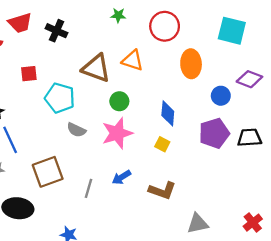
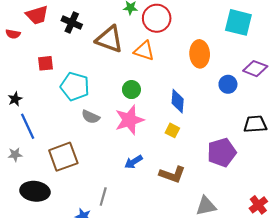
red circle: (165, 26) -> (157, 18), moved
brown triangle: (96, 68) -> (109, 39), moved
purple pentagon: (214, 133) -> (222, 152), moved
gray line: (88, 188) -> (103, 197), moved

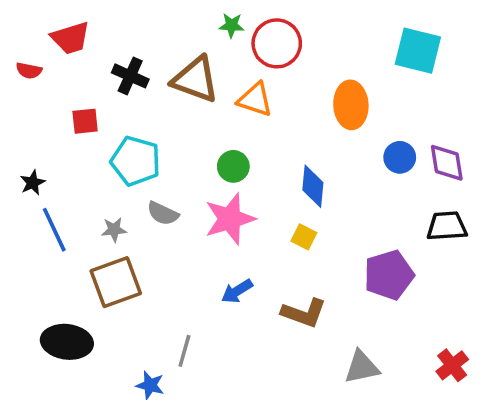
black cross: (72, 22) -> (130, 76), moved
purple diamond: (255, 69) -> (447, 163), moved, turned 60
gray star: (15, 155) -> (114, 230), moved

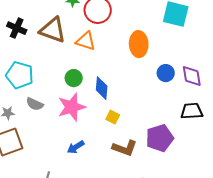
blue diamond: (313, 186) -> (102, 88), moved
brown L-shape: (304, 313) -> (125, 148), moved

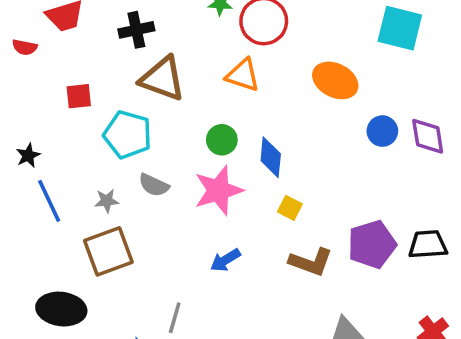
black cross: (17, 28) -> (136, 30), moved, turned -36
brown triangle: (53, 30) -> (163, 79), moved
orange ellipse: (139, 44) -> (335, 80), turned -60
black trapezoid: (192, 111) -> (428, 244), moved

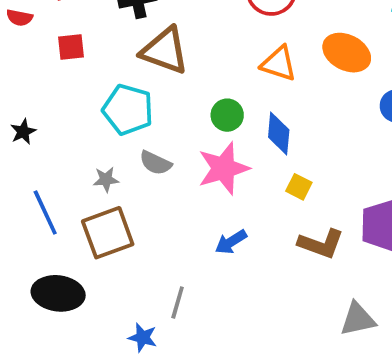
orange triangle: (243, 75) -> (279, 64), moved
red square: (79, 96) -> (71, 47), moved
blue line: (49, 201) -> (45, 212), moved

